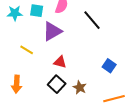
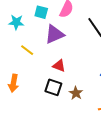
cyan star: (15, 13) -> (16, 22), moved
black square: (57, 84) -> (53, 87), turned -30

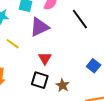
red triangle: (59, 66) -> (45, 58), turned 40

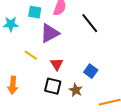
yellow line: (13, 44) -> (31, 55), moved
blue square: (94, 66) -> (91, 71), moved

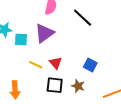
cyan square: (35, 12) -> (21, 39), moved
yellow line: (31, 55) -> (36, 65), moved

